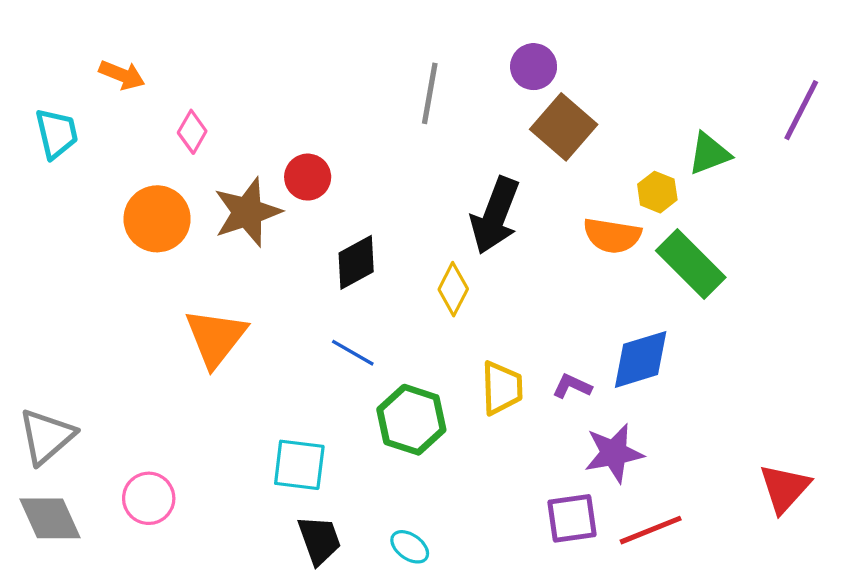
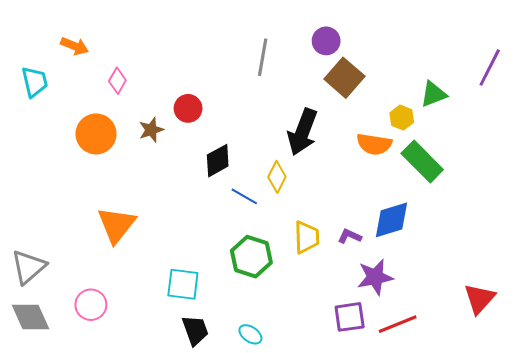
brown star: (247, 212) -> (151, 130), size x0.6
orange triangle: (216, 338) -> (116, 225), moved
blue line: (353, 353) -> (244, 196), moved

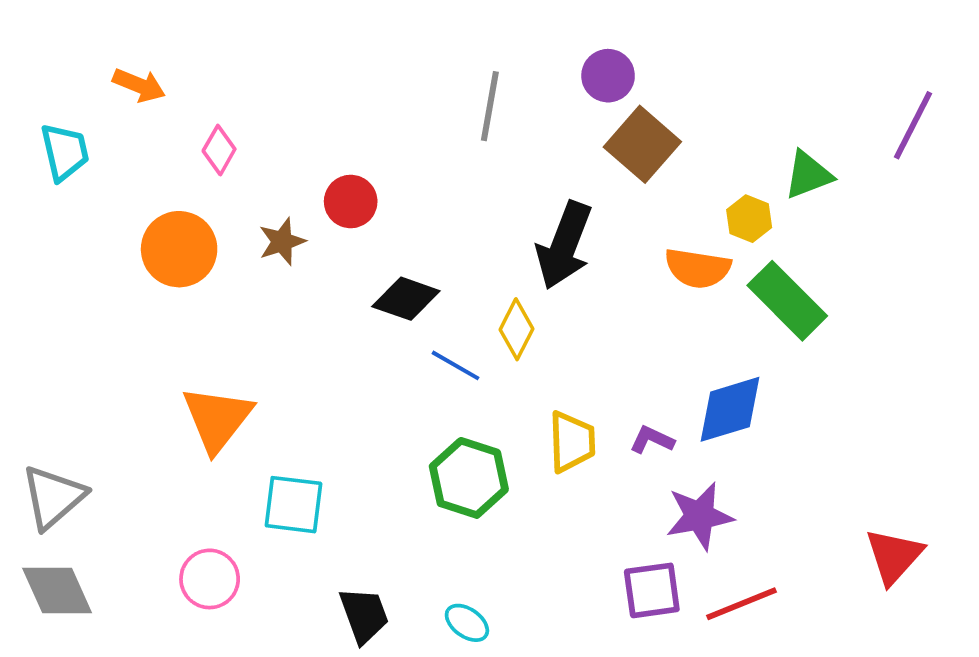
black diamond: (218, 161) -> (406, 299), turned 48
cyan square: (183, 284) -> (293, 505), moved
pink circle: (91, 305) -> (210, 579), moved

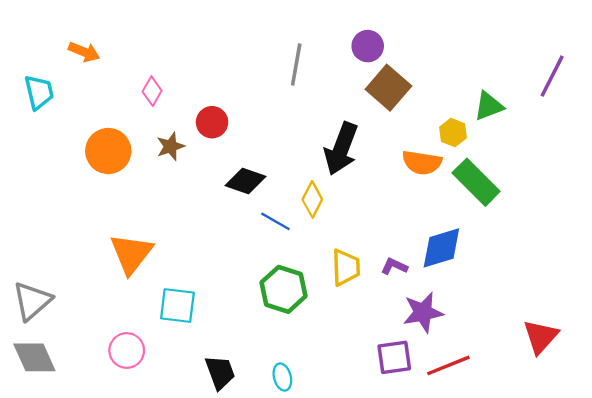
pink diamond: (219, 150) -> (152, 91), moved
cyan ellipse: (467, 623) -> (282, 377), turned 40

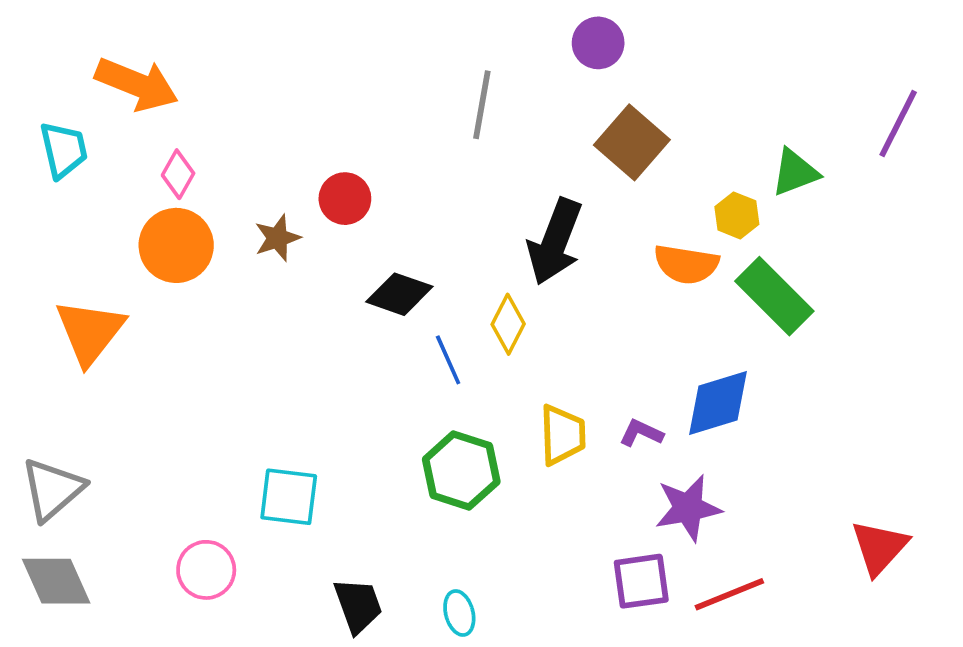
purple circle: (368, 46) -> (598, 43), moved
orange arrow: (84, 52) -> (137, 84), size x1.6
pink diamond: (152, 91) -> (178, 174), moved
blue line: (275, 221) -> (448, 360), turned 36
orange triangle: (131, 254) -> (90, 332), moved

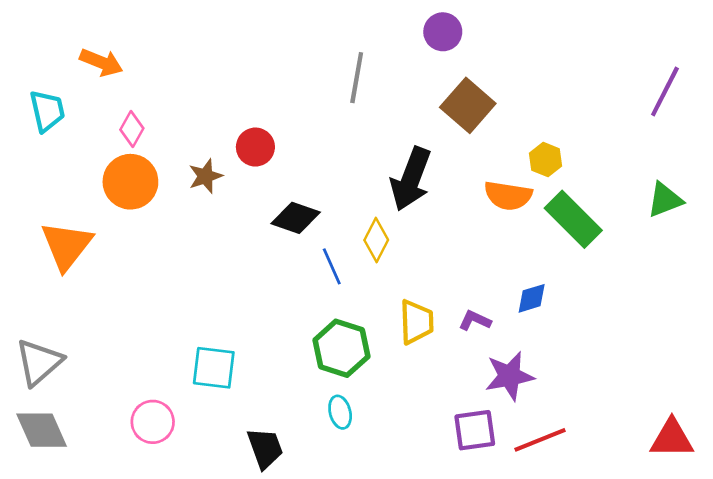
orange arrow: (137, 84) -> (101, 62), size x0.7
green triangle: (795, 172) -> (665, 200), moved
blue diamond: (718, 403) -> (532, 298), size x0.6
red triangle: (879, 547) -> (672, 439), moved, turned 48
cyan ellipse: (459, 613) -> (340, 412), moved

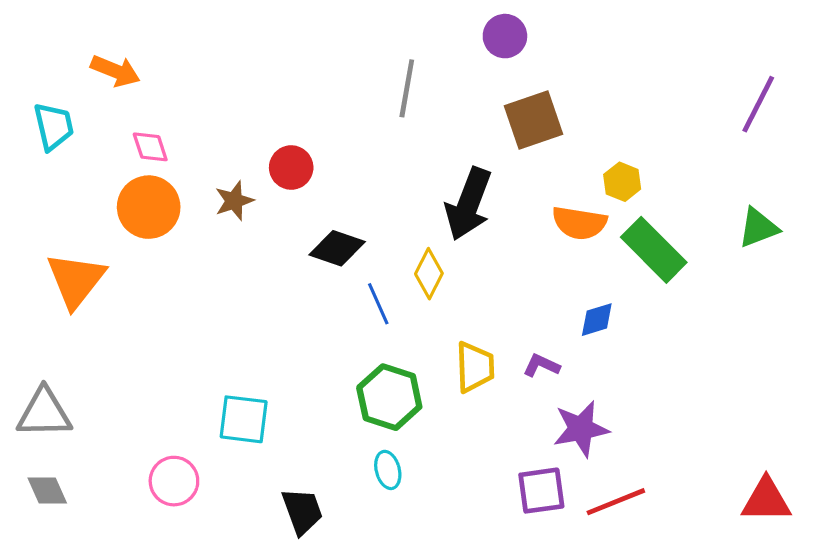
brown square: (468, 105) -> (533, 120), turned 30
pink diamond: (132, 129) -> (150, 147), turned -48
blue diamond: (532, 298) -> (597, 320), moved
gray triangle: (39, 362) -> (44, 413), turned 40
gray diamond: (42, 430) -> (47, 491), size x0.7

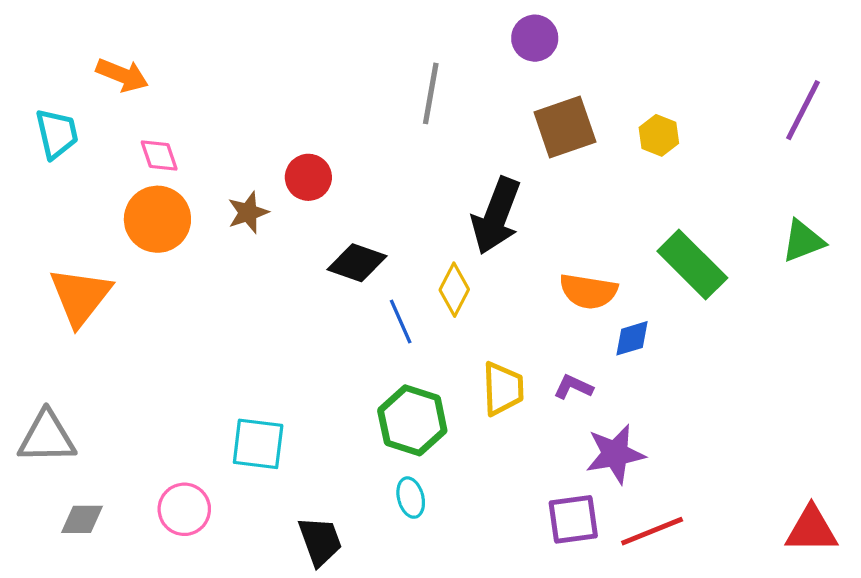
yellow hexagon: (622, 182) -> (659, 135), moved
orange semicircle: (579, 223) -> (588, 291), moved
gray diamond: (47, 491) -> (82, 519), moved, turned -66

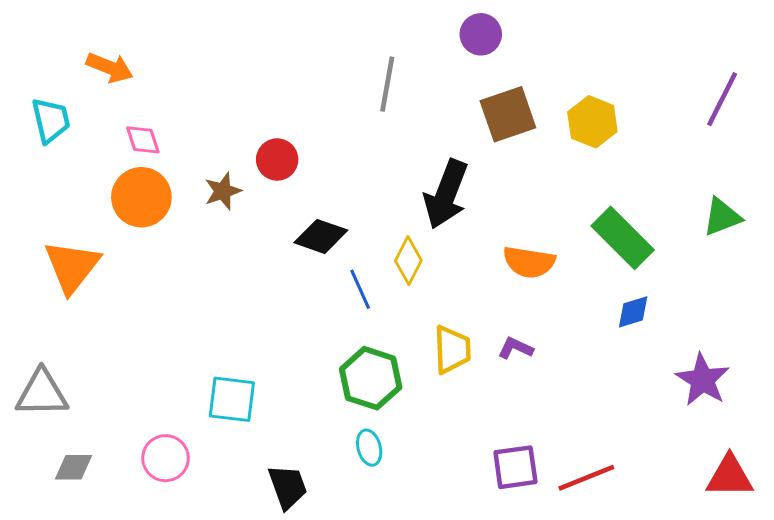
yellow hexagon: (659, 135) -> (592, 122), size x1.4
blue diamond: (632, 338) -> (633, 312), moved
purple star: (615, 454) -> (703, 380), moved, turned -30

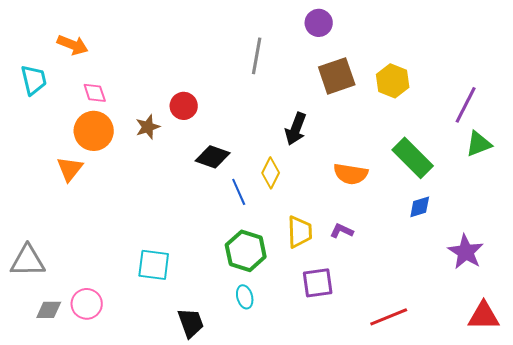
purple line: (722, 99) -> (466, 105), moved
black arrow: (446, 194) -> (296, 129), size x0.7
orange triangle: (72, 267) -> (70, 169), moved, size x0.7
pink circle: (166, 458) -> (87, 304), moved
purple square: (515, 467) -> (318, 283), moved

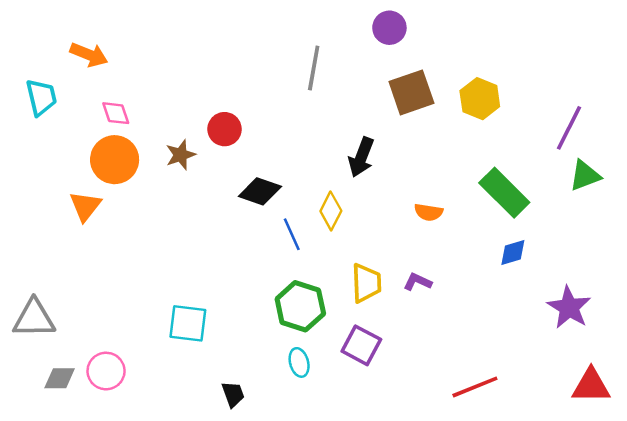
orange semicircle: (351, 174) -> (429, 212), size x0.7
purple square: (318, 283) -> (361, 345), moved, turned 36
black trapezoid: (191, 323) -> (233, 394), size x0.7

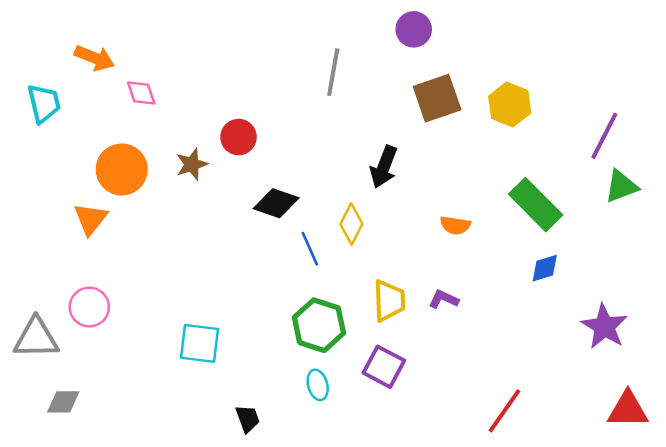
pink diamond: (116, 113) -> (141, 93), moved
pink circle: (106, 371) -> (89, 307), moved
red line: (475, 387) -> (505, 411), turned -33

